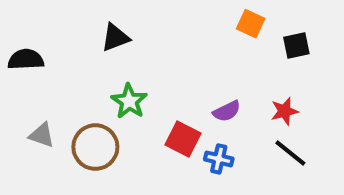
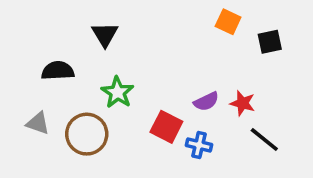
black triangle: (115, 38) -> (105, 34), turned -40
black semicircle: (26, 59) -> (58, 71), moved
red star: (284, 111) -> (243, 103), moved, turned 30

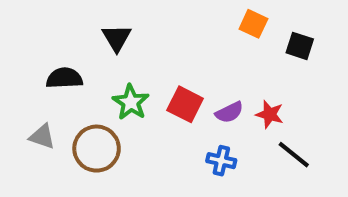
black square: (270, 42) -> (300, 46), turned 30
red square: (166, 127) -> (185, 104), moved

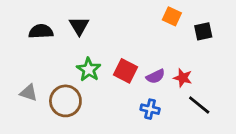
black square: (300, 46) -> (203, 31), turned -30
black semicircle: (64, 78) -> (41, 31), moved

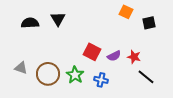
green star: (89, 70) -> (75, 75), moved
blue cross: (150, 109) -> (101, 80), moved

